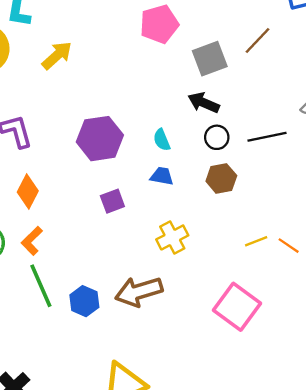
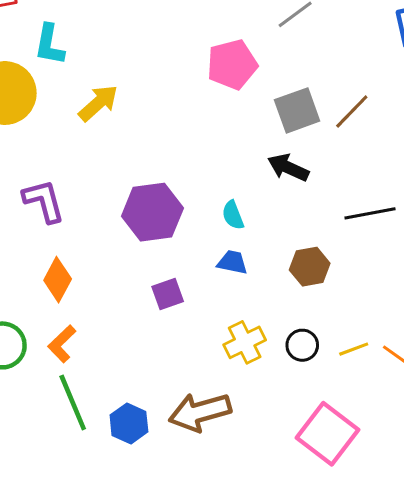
brown line: (258, 40) -> (352, 112), moved
black circle: (217, 137) -> (302, 345), moved

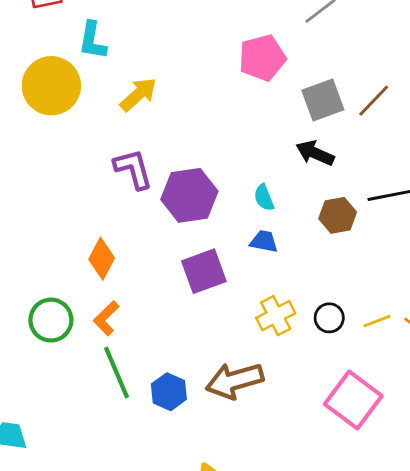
purple L-shape: (44, 201) -> (133, 169), moved
brown hexagon: (310, 267) -> (338, 215), moved
purple square: (168, 294) -> (204, 271), size x1.5

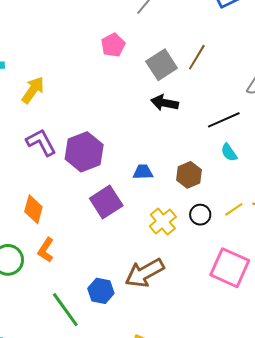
pink pentagon: (262, 58) -> (113, 45), size x0.7
cyan semicircle: (264, 198) -> (229, 152), moved
brown hexagon: (338, 215) -> (189, 175), moved
green line: (117, 373) -> (65, 310), moved

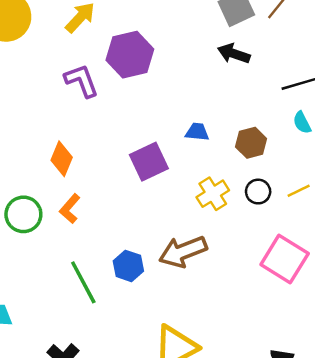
purple hexagon: (84, 152) -> (130, 55), moved

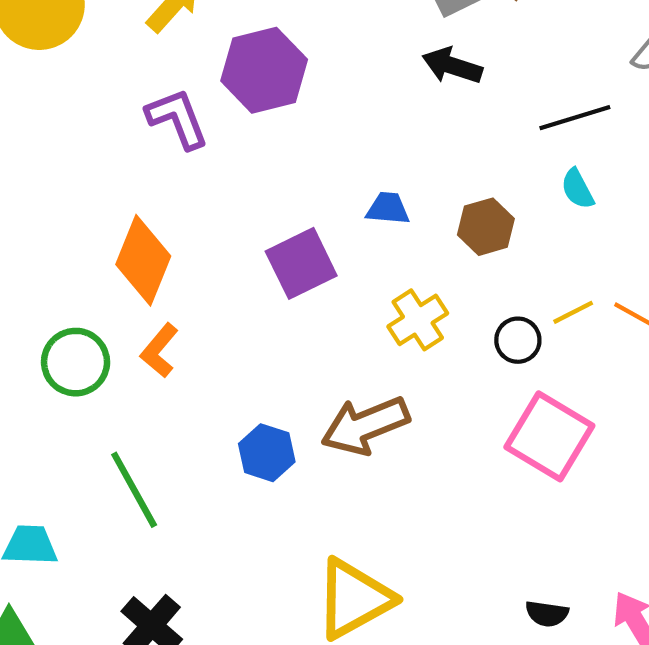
orange diamond: (62, 159) -> (143, 260), size x1.4
black circle: (258, 192) -> (518, 340), moved
green line: (83, 282) -> (134, 490), moved

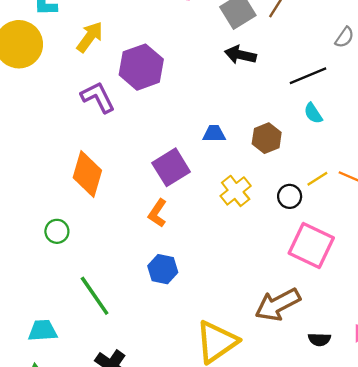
orange L-shape: (159, 351) -> (158, 213), moved
green circle: (76, 362) -> (57, 231), size x0.7
brown arrow: (365, 425) -> (278, 305), moved

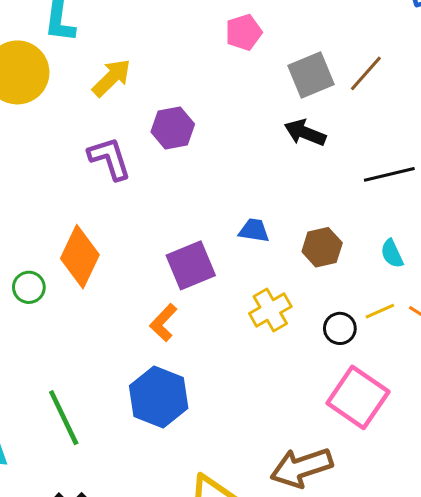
purple hexagon: (141, 67) -> (173, 128), size x0.7
cyan semicircle: (313, 113) -> (392, 254), moved
green circle: (57, 231) -> (29, 287), moved
blue hexagon: (163, 269) -> (159, 397), size x1.5

